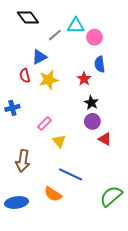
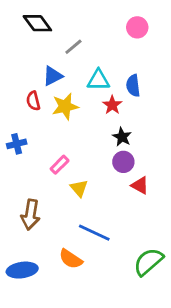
cyan triangle: (76, 26) -> (98, 80), moved
pink circle: (94, 37) -> (137, 27), moved

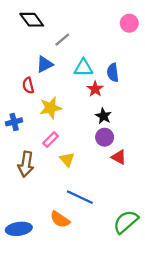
pink circle: (137, 27) -> (129, 23), moved
yellow star: (65, 106) -> (51, 108), moved
brown arrow: (30, 215) -> (26, 164), moved

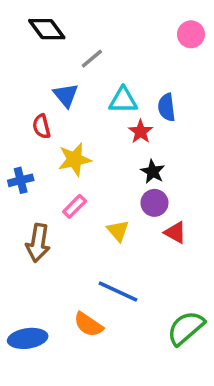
blue triangle: (45, 64) -> (66, 95), turned -42
yellow triangle: (67, 160) -> (118, 231), moved

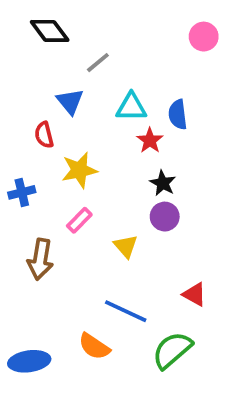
red triangle: (175, 232) -> (194, 294), moved
green semicircle: (186, 328) -> (172, 350), moved

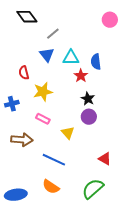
blue triangle: (70, 101) -> (47, 55), moved
pink rectangle: (79, 220) -> (43, 119), turned 72
brown arrow: (40, 259) -> (22, 140), turned -95
blue line: (126, 311) -> (54, 160), moved

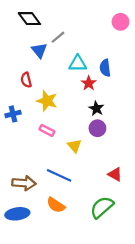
blue triangle: (47, 55) -> (39, 50), moved
yellow star: (43, 92) -> (47, 101), turned 30
brown arrow: (22, 140) -> (24, 183), moved

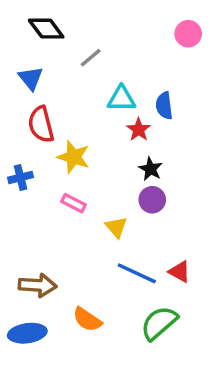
blue triangle: (39, 50) -> (31, 78), moved
red semicircle: (26, 80) -> (41, 124), size x1.5
blue line: (59, 175) -> (137, 273), moved

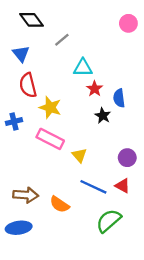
blue semicircle: (164, 106) -> (119, 98), moved
purple circle: (152, 200) -> (127, 158), moved
pink rectangle: (74, 203) -> (50, 139), size x1.6
orange semicircle: (87, 320) -> (60, 204), moved

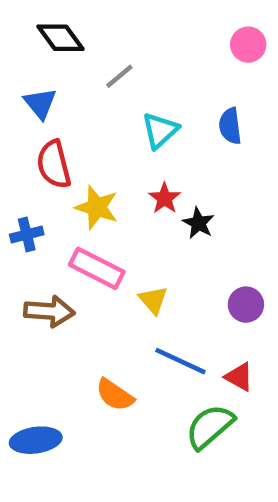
cyan triangle: (83, 68) -> (160, 130), turned -42
red star: (95, 89) -> (165, 198), moved
blue semicircle: (119, 98) -> (230, 126), moved
red triangle: (123, 186) -> (239, 377), moved
brown arrow: (26, 195) -> (49, 311), moved

